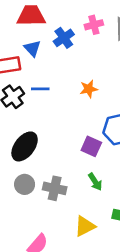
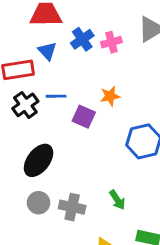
pink cross: (94, 25) -> (111, 42), moved
purple square: (91, 146) -> (84, 117), moved

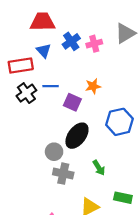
black ellipse: (39, 160) -> (77, 136), moved
gray circle: (39, 203) -> (54, 152), moved

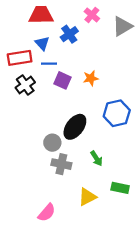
pink cross: (94, 44) -> (92, 15), moved, turned -35
blue line: (51, 86) -> (49, 64), moved
purple square: (72, 102) -> (62, 80), moved

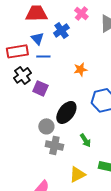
purple square: (62, 80) -> (40, 88), moved

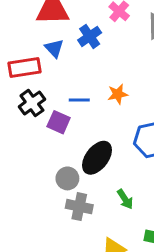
blue line: (43, 56) -> (79, 100), moved

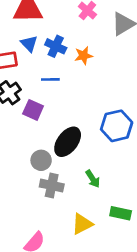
blue cross: (90, 36) -> (56, 46), moved, turned -30
orange star: (118, 94) -> (83, 56), moved
blue line: (79, 100) -> (50, 79), moved

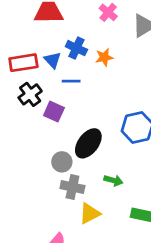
blue triangle: (29, 44) -> (53, 60), moved
green arrow: (93, 179) -> (113, 180), turned -42
yellow triangle: (82, 224) -> (90, 213), moved

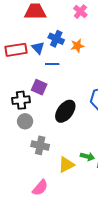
black cross: (30, 94) -> (21, 100), moved, turned 30
gray circle: (62, 162) -> (25, 121), moved
green arrow: (113, 180) -> (87, 157), moved
gray cross: (72, 187) -> (40, 145), moved

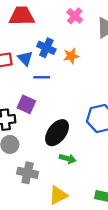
green arrow: (87, 157) -> (68, 159), moved

